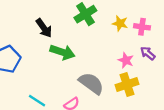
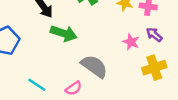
yellow cross: (127, 84) -> (154, 68), moved

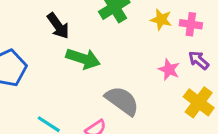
yellow cross: (154, 68) -> (199, 102), turned -35

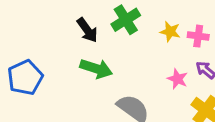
black arrow: (58, 26) -> (87, 30), moved

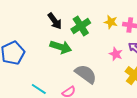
green cross: (126, 20) -> (81, 26), moved

